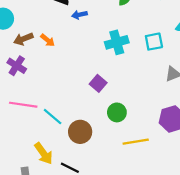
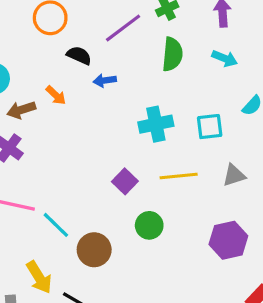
orange arrow: (48, 40) -> (56, 95), moved
yellow line: (136, 142) -> (179, 176), moved

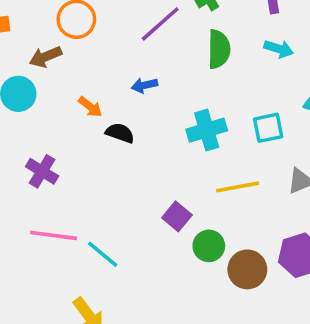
black semicircle: (79, 55) -> (120, 133), moved
brown arrow: (21, 110) -> (46, 57), moved
purple square: (125, 181) -> (177, 216), moved
brown circle: (94, 250) -> (247, 269), moved

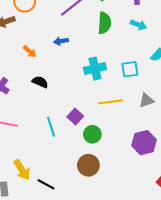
black semicircle: (120, 133) -> (40, 82), moved
cyan line: (103, 254) -> (51, 127), moved, turned 30
brown circle: (247, 269) -> (88, 165), moved

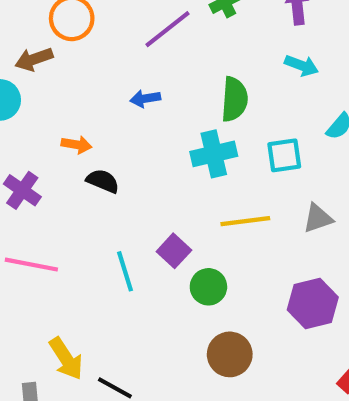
green semicircle: (105, 23) -> (234, 99), moved
orange arrow: (30, 52) -> (77, 145), moved, turned -32
brown circle: (88, 165) -> (230, 354), moved

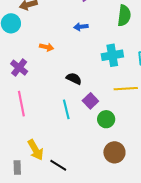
green semicircle: (234, 99) -> (124, 16), moved
black semicircle: (103, 181) -> (74, 79), moved
pink line: (31, 265) -> (21, 104), turned 65

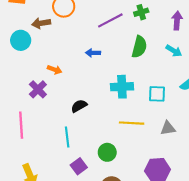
purple cross: (19, 68) -> (38, 89), moved
black semicircle: (74, 79) -> (79, 106), turned -63
purple square: (90, 101) -> (79, 166), moved

